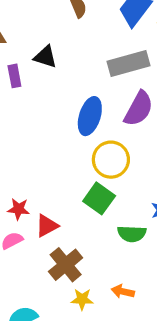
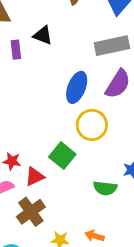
green square: (99, 198) -> (62, 156), moved
brown cross: (66, 265) -> (31, 212), moved

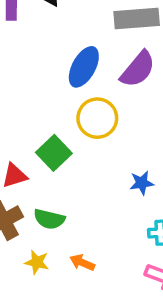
green semicircle: (105, 188) -> (49, 219), moved

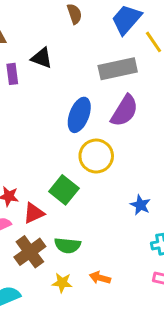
blue star: (142, 183) -> (140, 205), turned -30

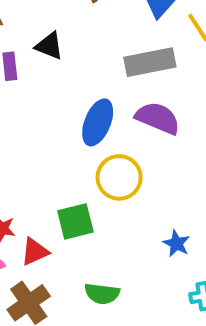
purple semicircle: (124, 111) -> (158, 118), turned -100
green square: (64, 190) -> (75, 221), turned 36
green semicircle: (68, 245) -> (102, 294), moved

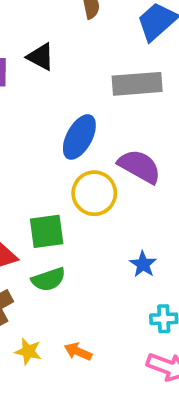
purple semicircle: (158, 118) -> (139, 166), moved
green semicircle: (102, 294) -> (48, 279), moved, turned -32

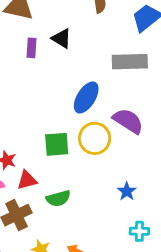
green square: (47, 231) -> (57, 144), moved

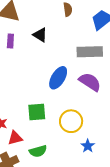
purple rectangle: (32, 48) -> (10, 41), moved
purple semicircle: (128, 121) -> (90, 82), moved
yellow circle: (95, 138) -> (71, 121), moved

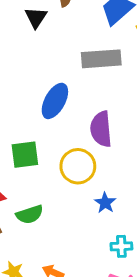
black triangle: (40, 35) -> (36, 17), moved, turned 35
purple semicircle: (90, 82) -> (101, 129), moved, turned -125

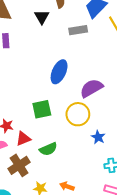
gray rectangle: (101, 59) -> (78, 30), moved, size x0.7
purple semicircle: (101, 129) -> (91, 88), turned 70

